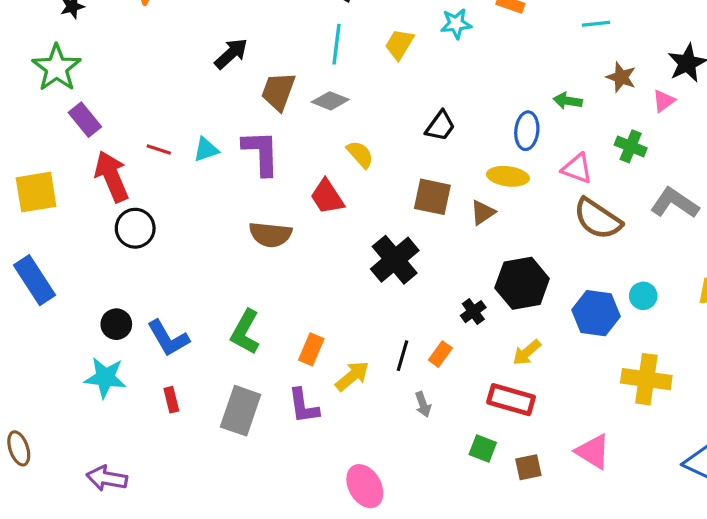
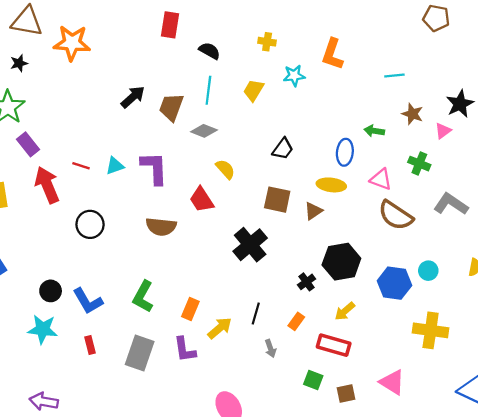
brown trapezoid: (278, 91) -> (171, 107), moved
black circle: (135, 228) -> (90, 224), moved
orange rectangle: (440, 354) -> (296, 321), moved

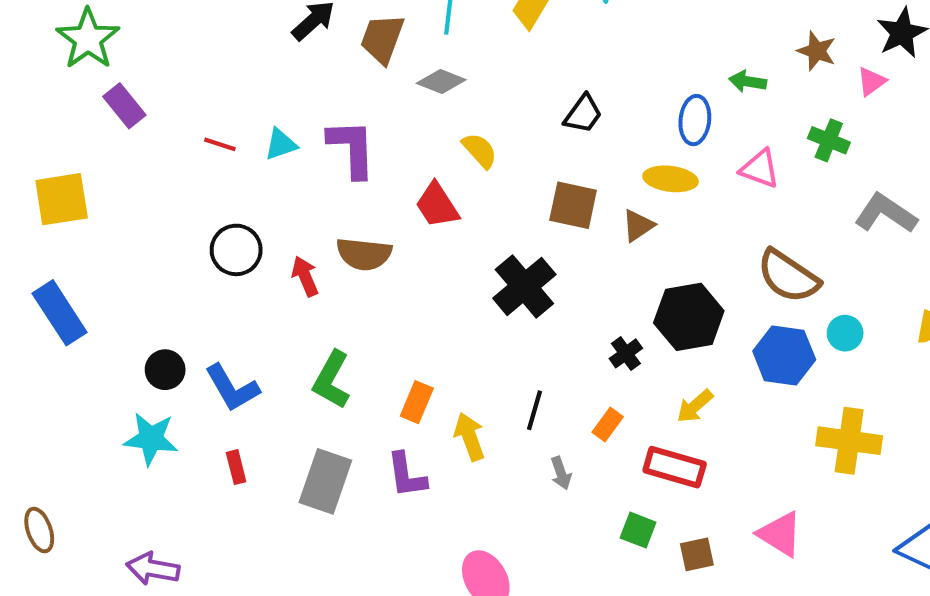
red arrow: (47, 185) -> (305, 276), moved, size x0.6
brown semicircle: (396, 215) -> (788, 276), moved
yellow arrow: (220, 328) -> (470, 437), turned -70

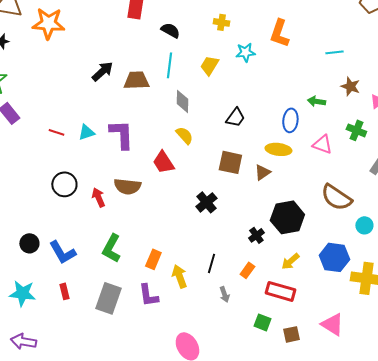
brown trapezoid: (382, 39) -> (136, 80), turned 68
gray diamond: (441, 81) -> (182, 101), moved, turned 70
black cross: (524, 286) -> (206, 202), size x0.7
blue hexagon: (784, 355) -> (334, 257), moved
cyan star: (151, 439) -> (22, 293), moved

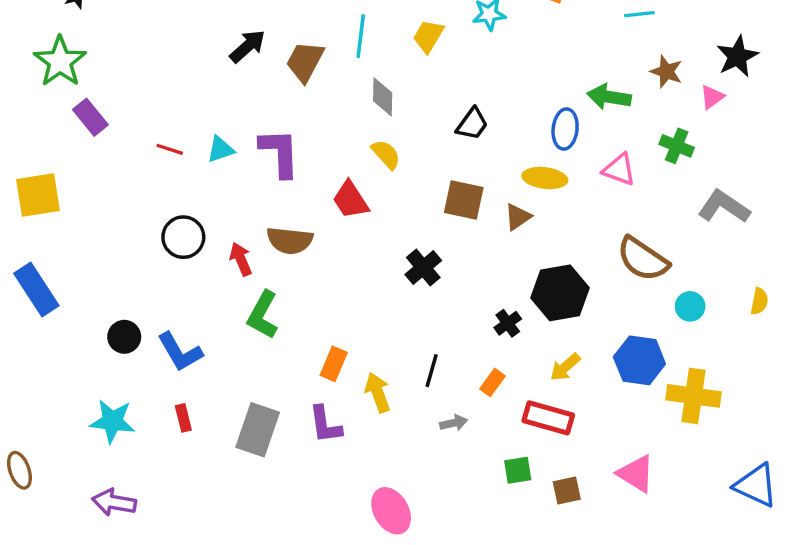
brown trapezoid: (136, 80) -> (305, 61), turned -60
green arrow: (316, 101) -> (609, 97), size x1.4
green L-shape: (111, 248) -> (263, 315), moved
gray arrow: (224, 294) -> (454, 423), turned -84
green square: (262, 322) -> (518, 470), turned -30

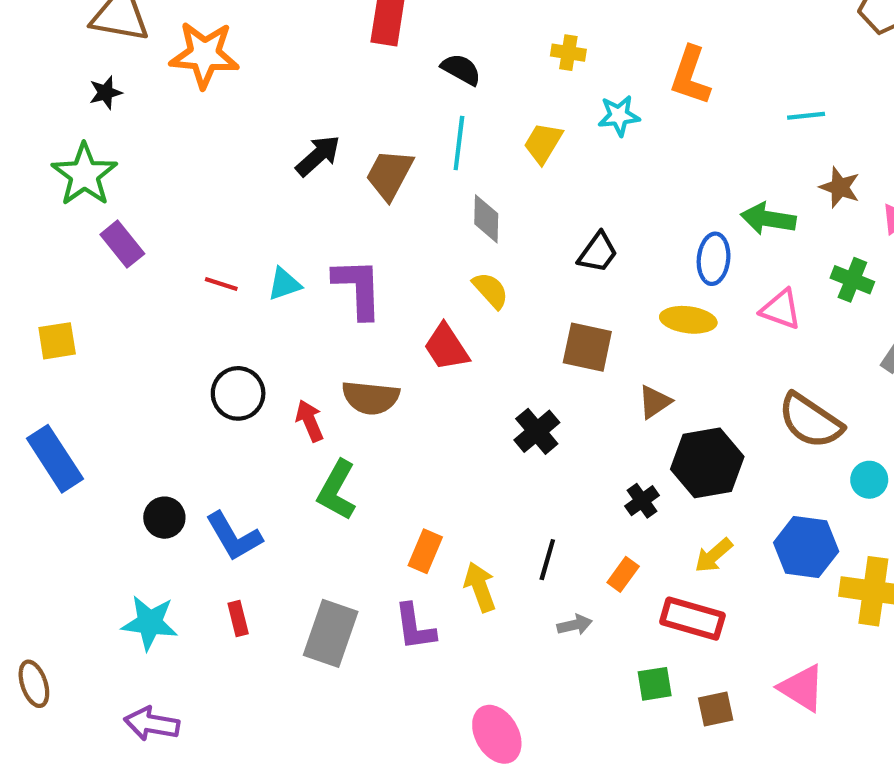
yellow square: (38, 195) -> (57, 341), size x0.7
brown triangle: (518, 217) -> (655, 402), moved

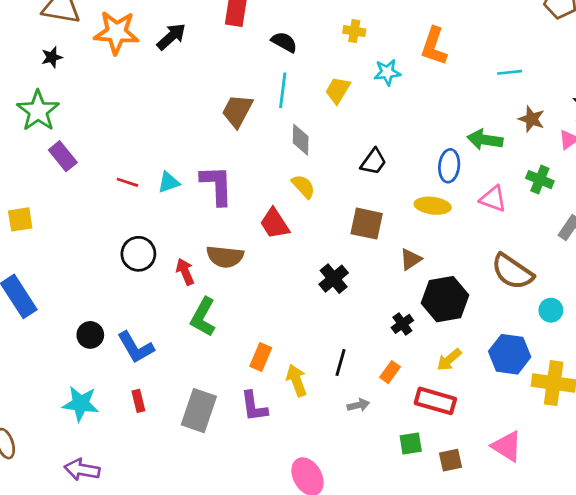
black arrow: (318, 156) -> (171, 37), moved

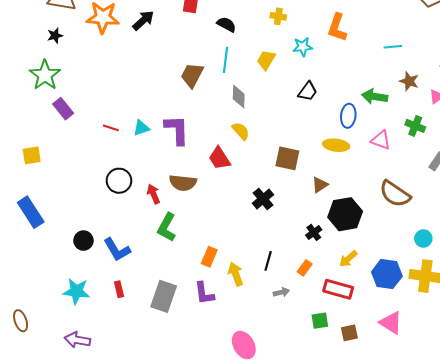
black trapezoid: (374, 162) -> (308, 91), moved
cyan circle: (551, 310) -> (423, 239), moved
blue hexagon: (510, 354) -> (387, 274), moved

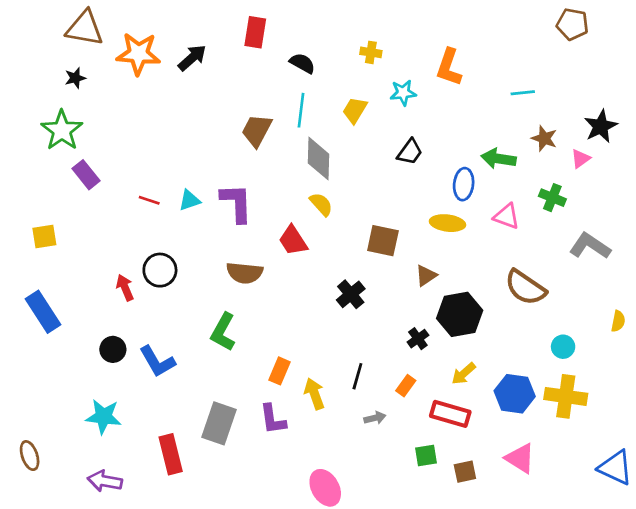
gray diamond: (239, 96) -> (318, 159), size x1.4
red arrow: (153, 194) -> (125, 288), moved
red rectangle: (119, 289) -> (171, 454), moved, size x1.8

